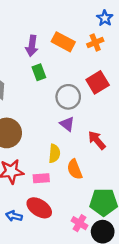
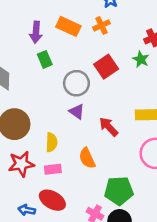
yellow semicircle: (54, 153) -> (52, 142), moved

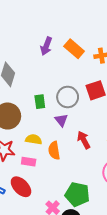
green rectangle: (45, 59) -> (40, 102), moved
yellow semicircle: (52, 142) -> (34, 139), turned -98
orange semicircle: (87, 158) -> (54, 151), moved

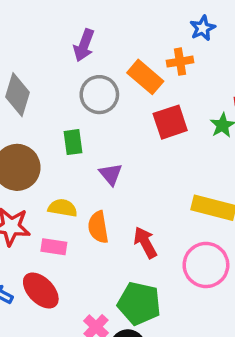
orange rectangle: (74, 49) -> (145, 77), moved
gray circle: (68, 97) -> (99, 95), moved
red arrow: (84, 140) -> (145, 242), moved

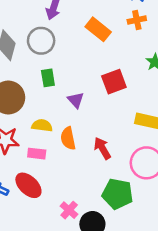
orange cross: (180, 62) -> (137, 20), moved
gray circle: (99, 95) -> (41, 41), moved
red square: (170, 122) -> (114, 82), moved
green pentagon: (139, 303) -> (117, 194), moved

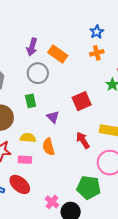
orange rectangle: (98, 29) -> (58, 54), moved
gray circle: (41, 41) -> (38, 73), moved
red arrow: (102, 148) -> (83, 140), moved

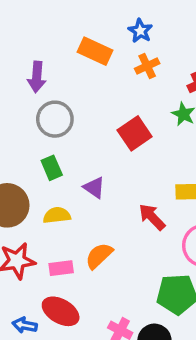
orange rectangle: (58, 54) -> (95, 51), moved
red square: (82, 101) -> (135, 133), moved
yellow semicircle: (28, 138) -> (57, 215), moved
orange semicircle: (48, 147) -> (99, 256), moved, turned 72

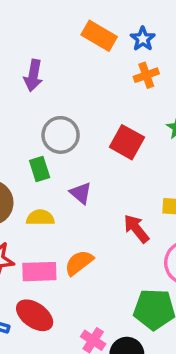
orange rectangle: (95, 51) -> (99, 36), moved
gray circle: (55, 119) -> (61, 135), moved
red square: (135, 133) -> (127, 142), turned -32
pink rectangle: (61, 268) -> (39, 272), size x1.4

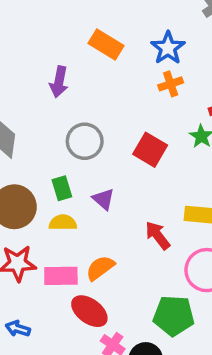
orange rectangle: (99, 36) -> (106, 44), moved
blue star: (143, 39) -> (168, 48), size x1.4
green rectangle: (40, 169) -> (62, 188), moved
red ellipse: (35, 315) -> (89, 311), moved

